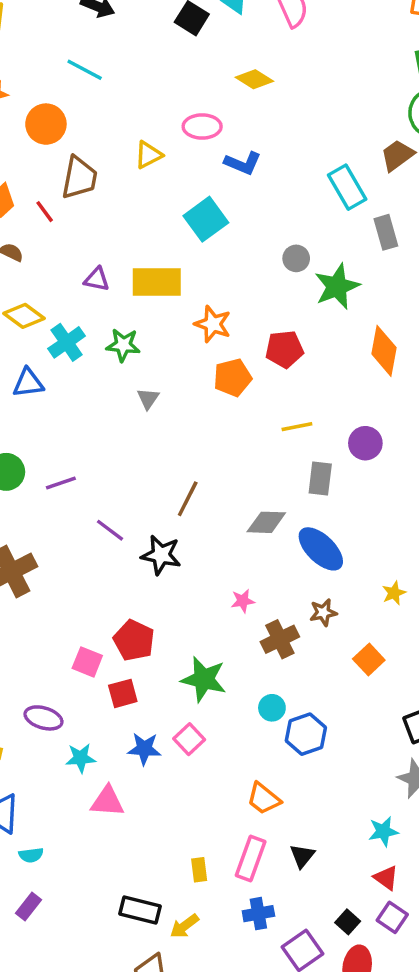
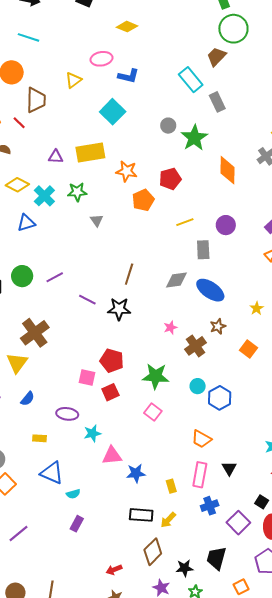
blue star: (144, 749) -> (136, 473), moved

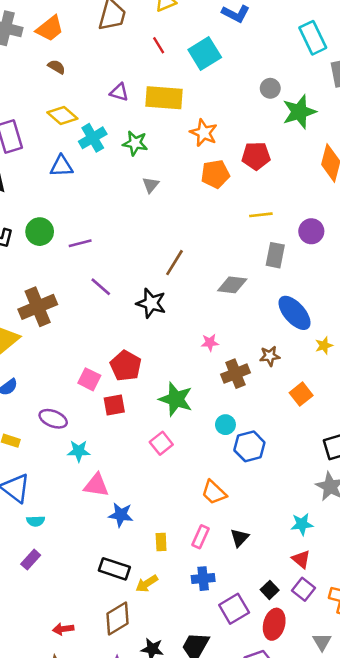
red line: (19, 123) -> (159, 45), moved
blue ellipse: (210, 290) -> (295, 313), moved
purple line: (87, 300) -> (101, 287), moved
pink rectangle: (200, 475) -> (201, 537), size x0.7

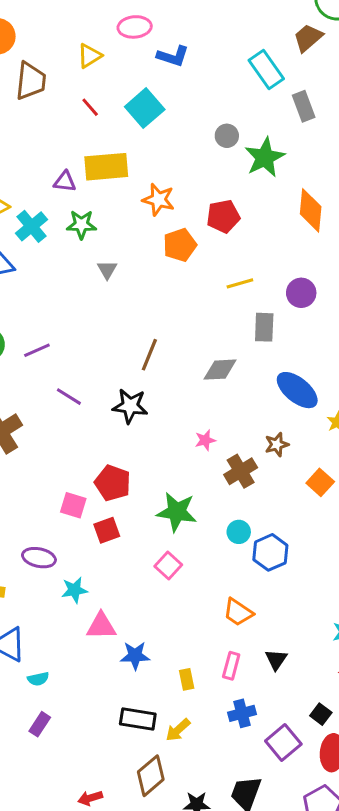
purple triangle: (119, 92) -> (65, 182), moved

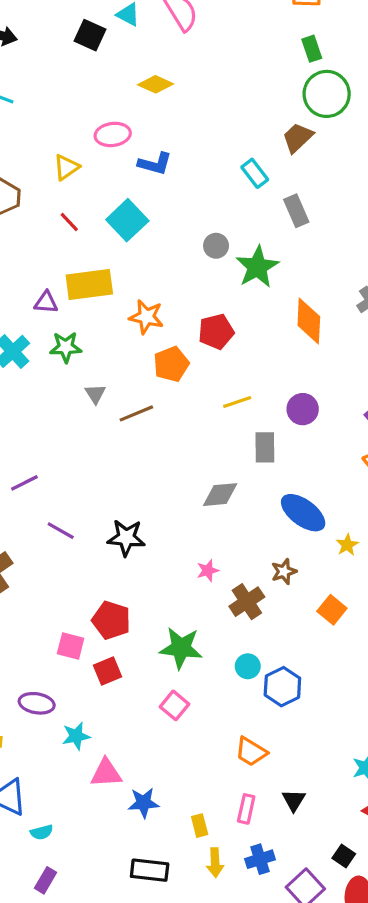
cyan rectangle: (266, 69) -> (255, 173), size x0.7
brown line: (149, 355) -> (136, 413), moved, turned 48
yellow arrow: (178, 730) -> (215, 863), moved, turned -48

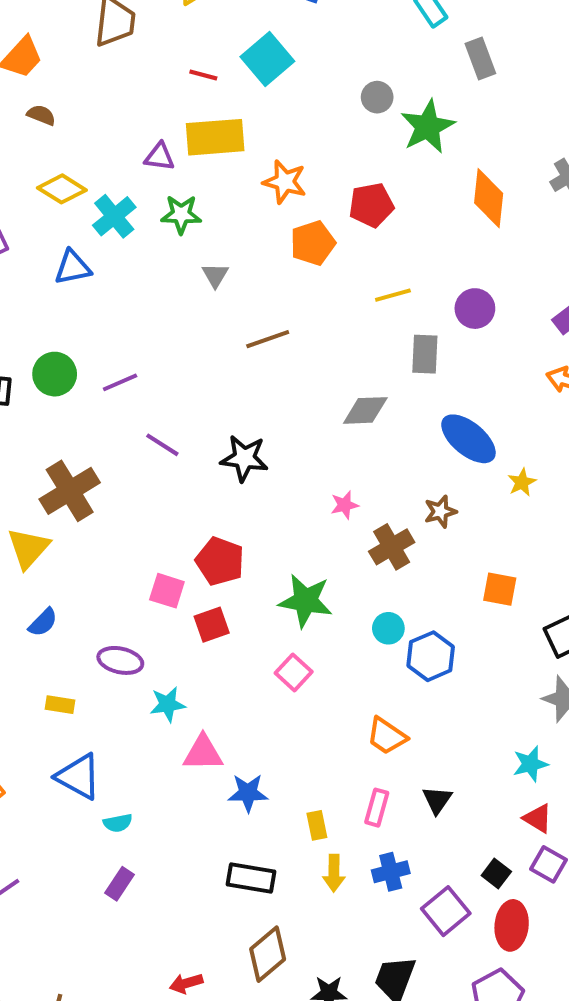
red line: (69, 222) -> (203, 75), moved, turned -35
brown line: (136, 413) -> (268, 339), moved
orange square: (332, 610) -> (500, 589), moved, turned -32

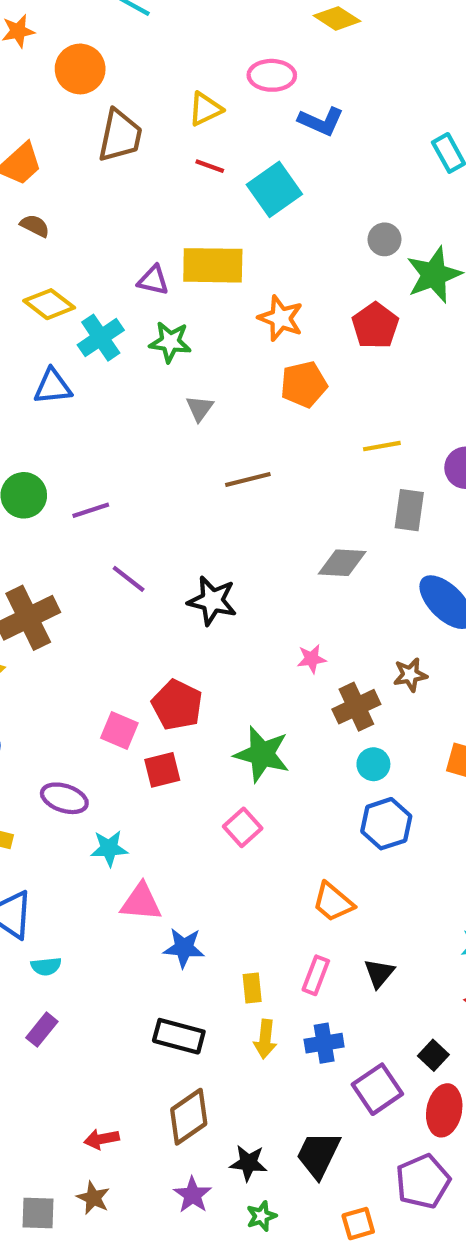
red line: (203, 75) -> (210, 166), moved
red pentagon: (371, 205) -> (375, 326), moved, turned -30
cyan circle: (388, 628) -> (373, 764), moved

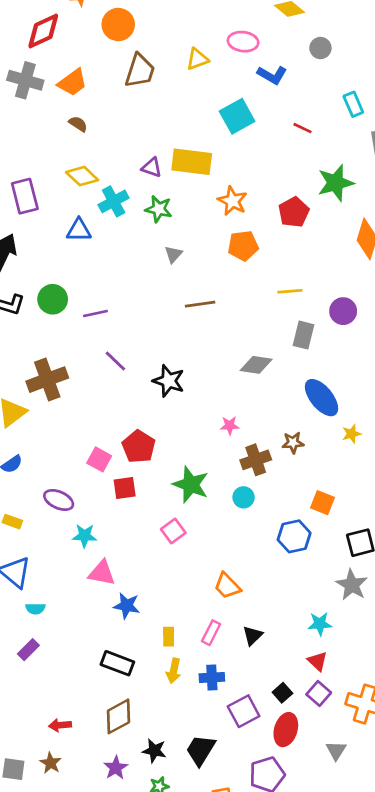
red line: (210, 166) -> (303, 128), moved
gray circle: (385, 239) -> (320, 48), moved
cyan circle: (373, 764) -> (244, 497), moved
blue hexagon: (386, 824) -> (294, 536), moved

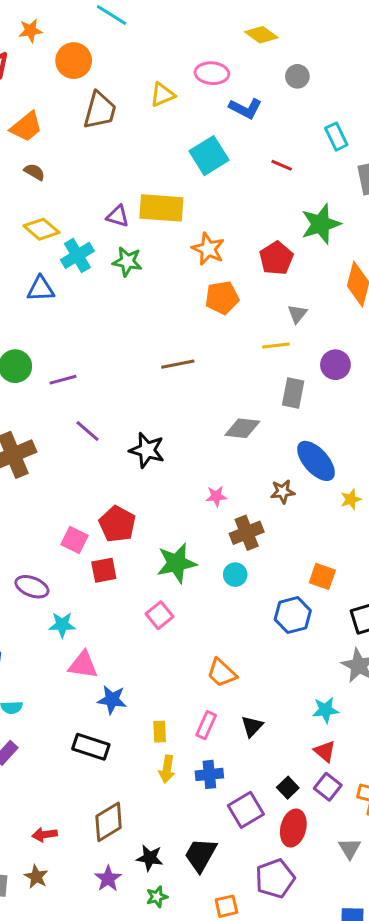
gray triangle: (173, 254) -> (297, 314), moved
brown star: (293, 443) -> (283, 492), moved
green star: (191, 485) -> (177, 563), turned -30
black rectangle: (117, 663) -> (91, 747), moved

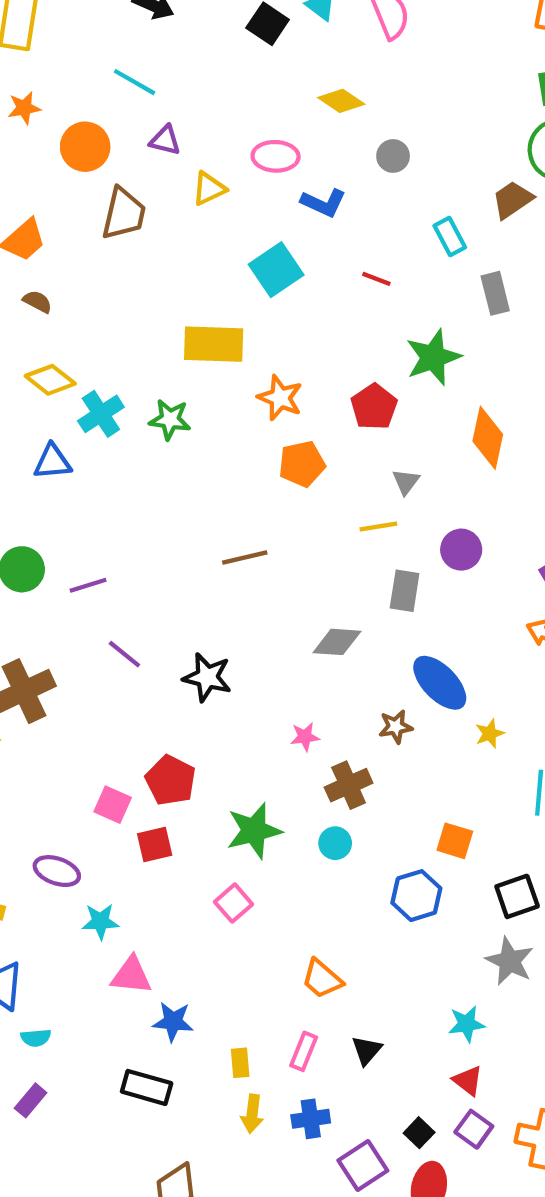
purple triangle: (118, 216) -> (165, 140), moved

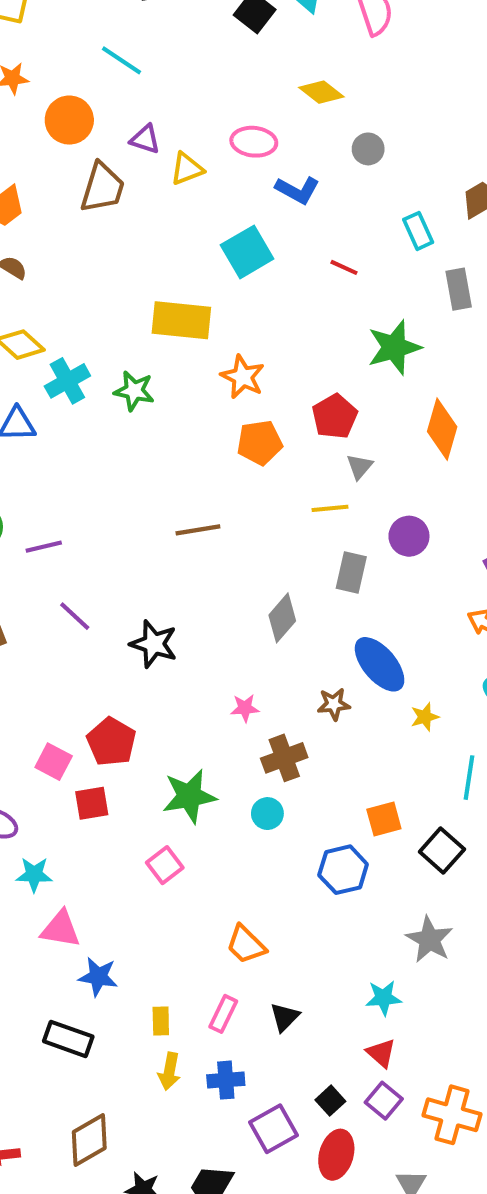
purple triangle: (165, 140) -> (145, 139), moved
red pentagon: (374, 407) -> (335, 416), moved
gray diamond: (337, 642) -> (282, 618), turned -57
orange square: (455, 841) -> (384, 819), turned -36
black square: (517, 896) -> (442, 850), moved, turned -33

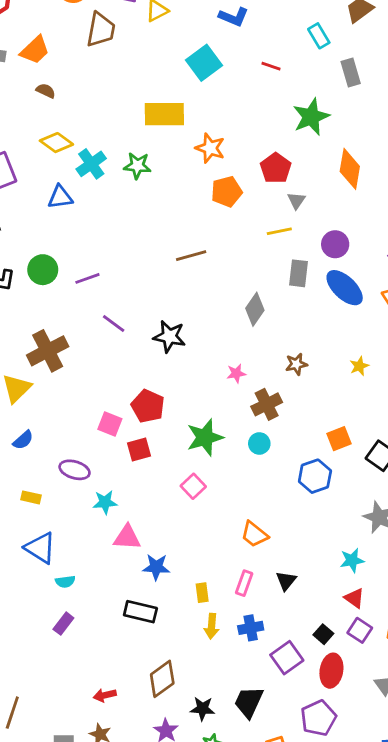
blue ellipse: (380, 664) -> (345, 288), moved

